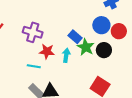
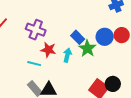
blue circle: (101, 25) -> (105, 37), moved
black circle: (104, 50) -> (113, 84), moved

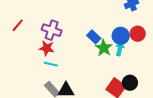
red star: (48, 50) -> (47, 48), moved
cyan arrow: (67, 55) -> (120, 49), moved

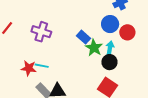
blue circle: (121, 36) -> (110, 24), moved
red star: (47, 48) -> (29, 68), moved
black circle: (130, 83) -> (109, 62), moved

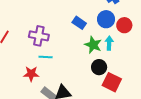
blue rectangle: (84, 37) -> (79, 23), moved
black circle: (109, 62) -> (99, 67), moved
cyan line: (42, 66) -> (46, 57), moved

